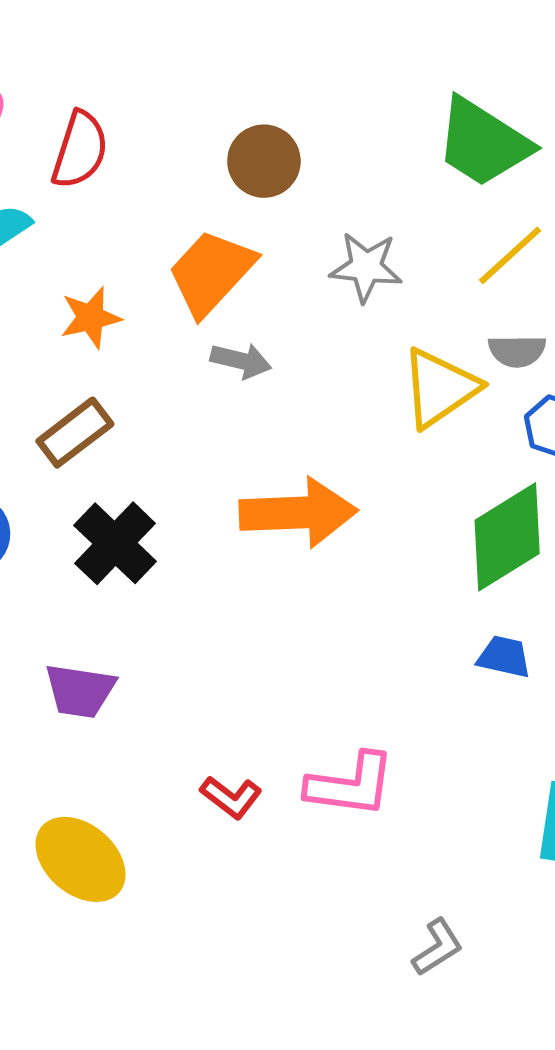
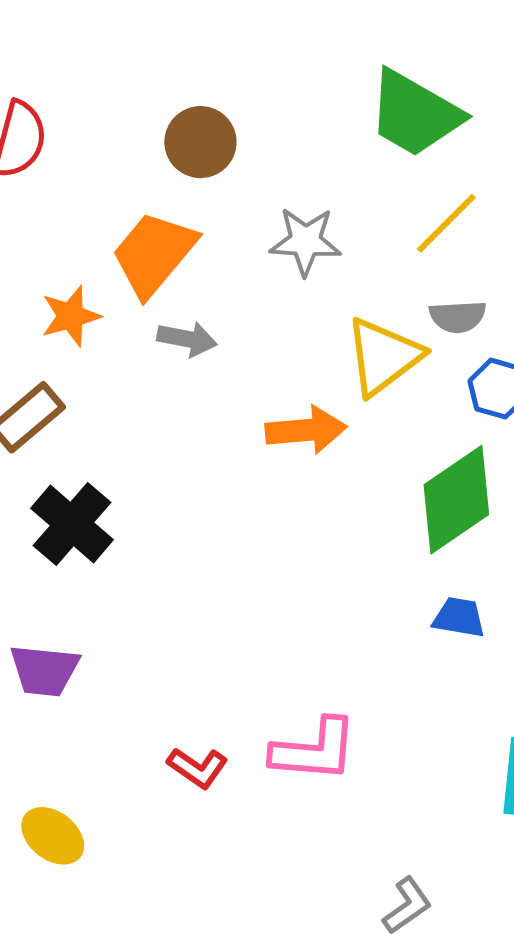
orange star: (91, 318) -> (71, 316), moved
orange arrow: (298, 513) -> (306, 430), moved, size x0.7
yellow ellipse: (80, 859) -> (53, 836), size x0.7

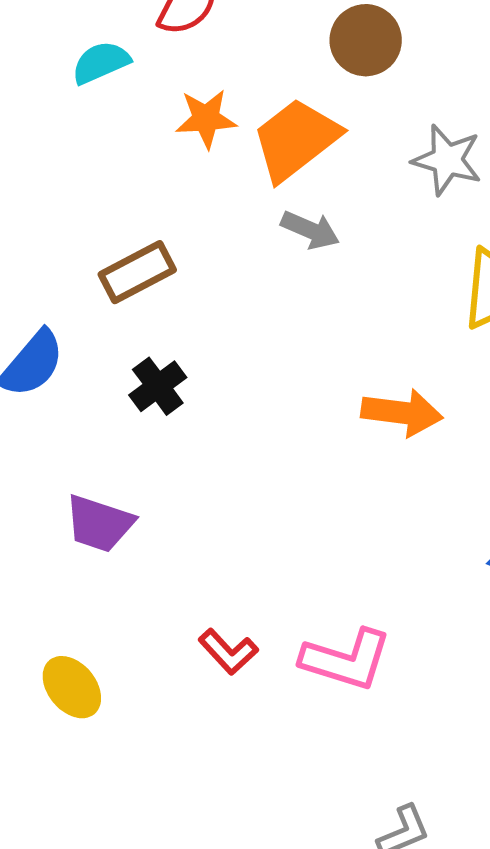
orange star: (71, 316) -> (206, 119), moved
orange arrow: (306, 430) -> (402, 413), moved
black cross: (72, 524) -> (158, 386), size x0.7

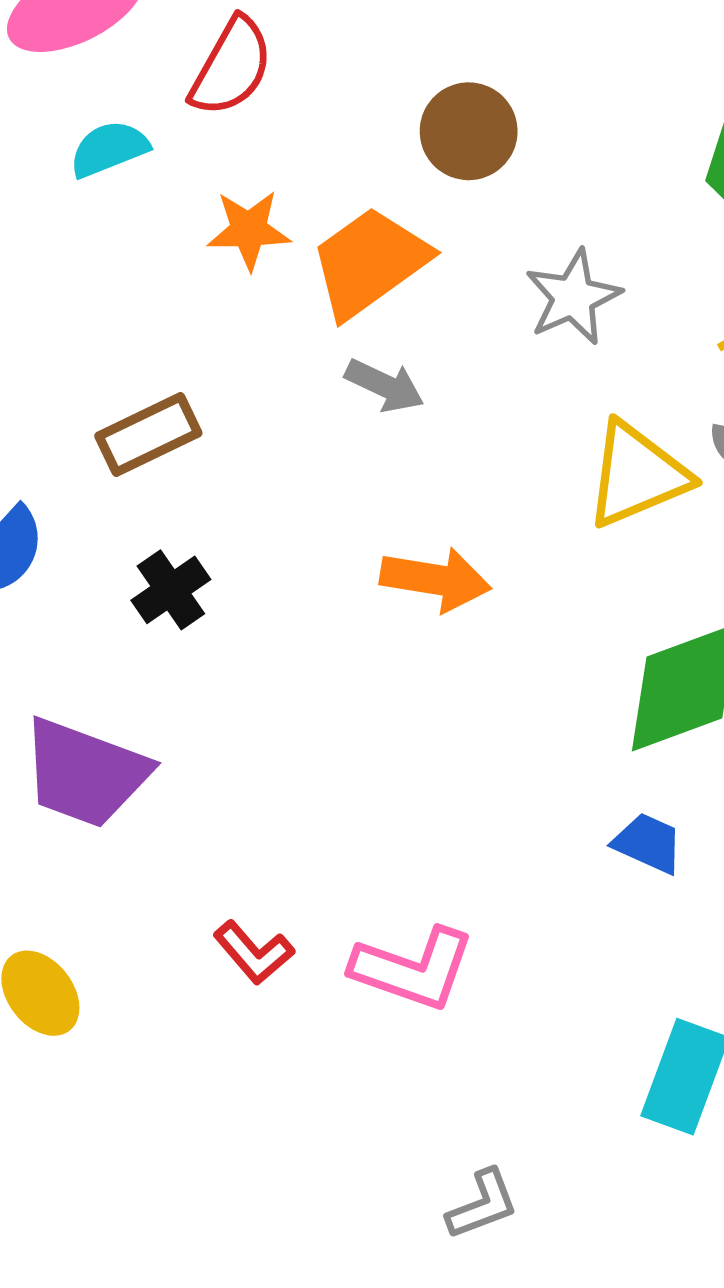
gray star: (447, 160) -> (573, 297), turned 30
orange arrow: (402, 413) -> (436, 579), moved
purple trapezoid: (99, 523) -> (85, 773), size x1.4

